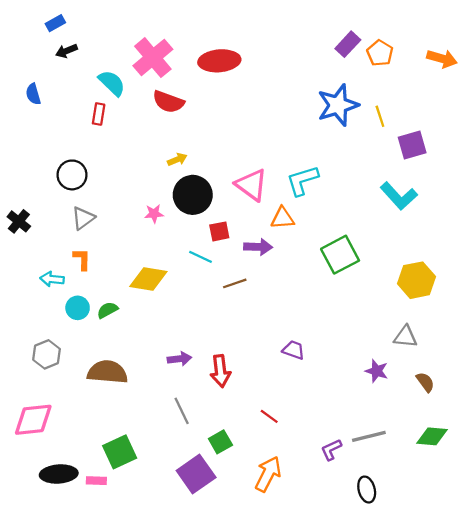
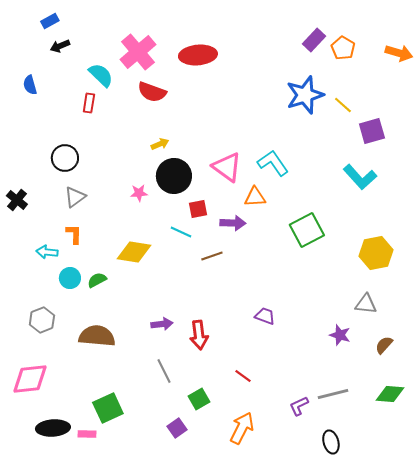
yellow line: (380, 116) -> (343, 105), turned -30
cyan L-shape: (302, 180) -> (273, 163), turned 72
brown semicircle: (425, 382) -> (384, 345), turned -102
purple square: (196, 474) -> (177, 428), size x0.6

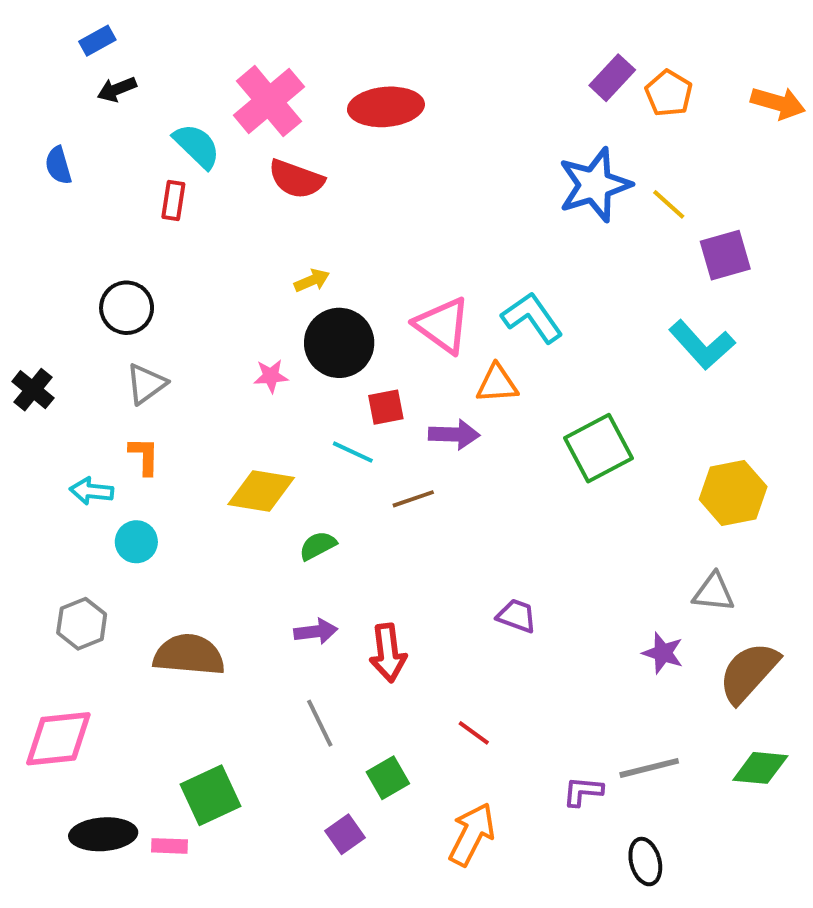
green semicircle: (97, 280) -> (318, 546), moved
brown semicircle: (384, 345) -> (749, 672), size x1.8
purple L-shape: (299, 406) -> (583, 791), turned 30

